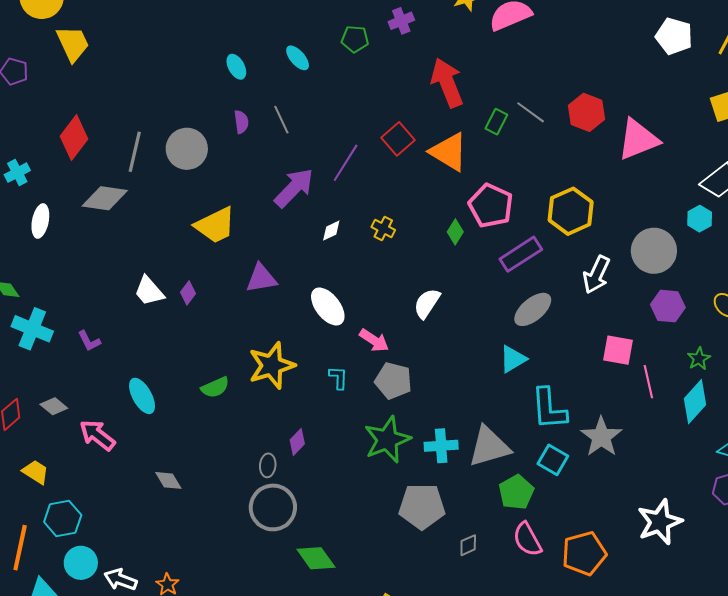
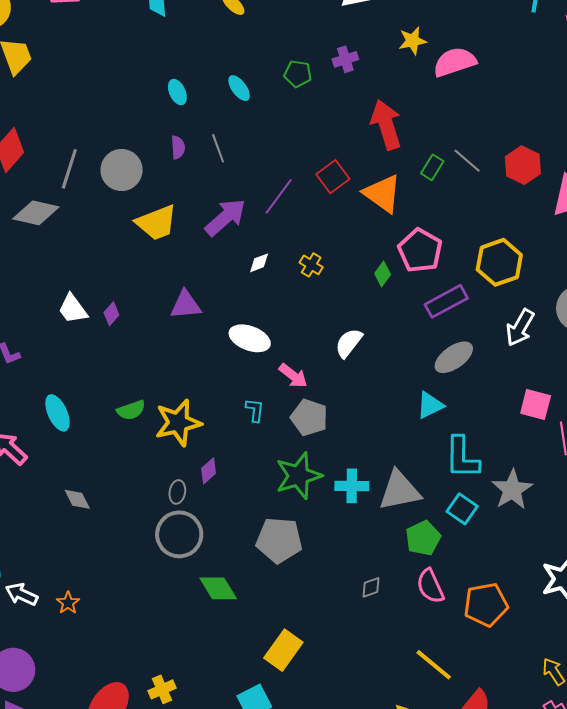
yellow trapezoid: (215, 225) -> (157, 223), moved
white ellipse: (328, 307) -> (250, 338), turned -36
yellow star: (272, 365) -> (178, 423), moved
gray pentagon: (422, 506) -> (279, 540), moved

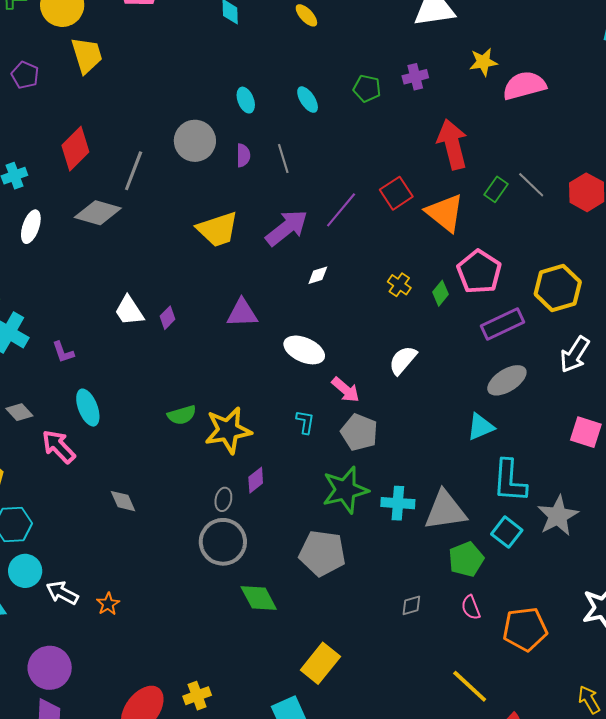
gray circle: (122, 170) -> (195, 141), moved
yellow cross: (311, 265) -> (399, 285), moved
cyan ellipse: (57, 413) -> (88, 408), moved
pink semicircle: (430, 586) -> (471, 607), size x0.7

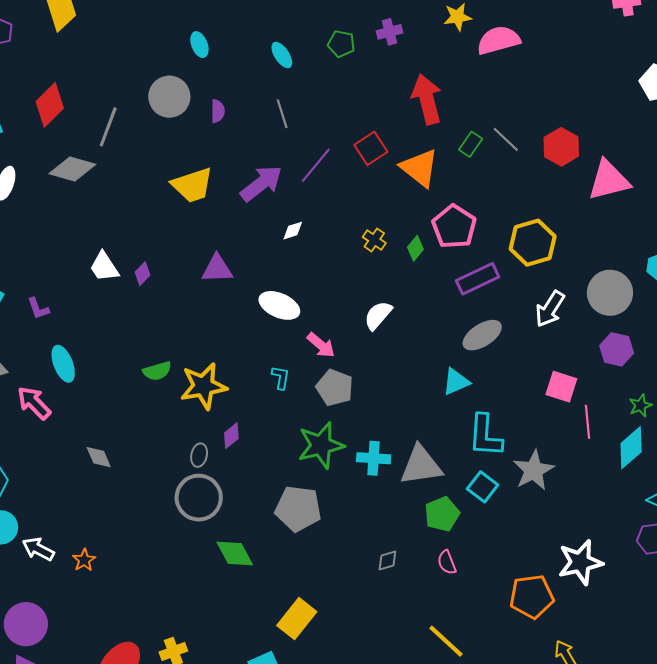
cyan ellipse: (246, 100) -> (199, 45), moved
gray line: (283, 159) -> (282, 114), moved
orange pentagon: (525, 629) -> (532, 596), moved

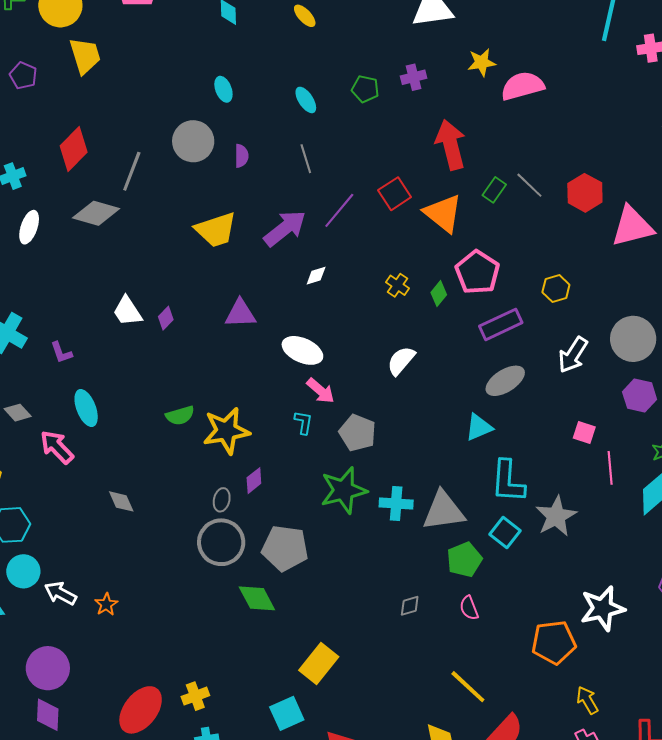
yellow hexagon: (533, 243) -> (556, 288), size x0.6
pink arrow: (321, 345) -> (321, 391), moved
pink square: (561, 387) -> (584, 432), size x0.7
gray pentagon: (298, 509) -> (285, 548), moved

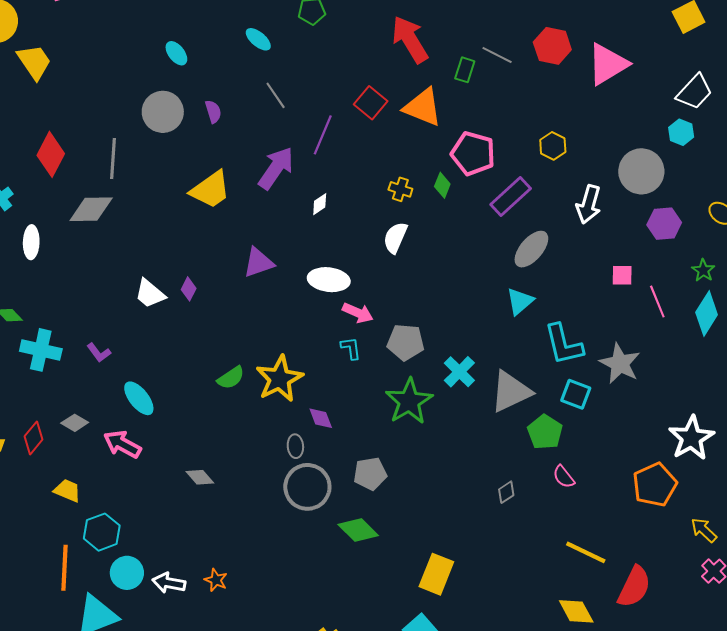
white semicircle: (401, 361) -> (395, 238), moved
purple diamond: (254, 481) -> (321, 418), turned -56
cyan cross: (396, 504) -> (459, 372), moved, turned -32
gray pentagon: (285, 548) -> (370, 474), size x0.7

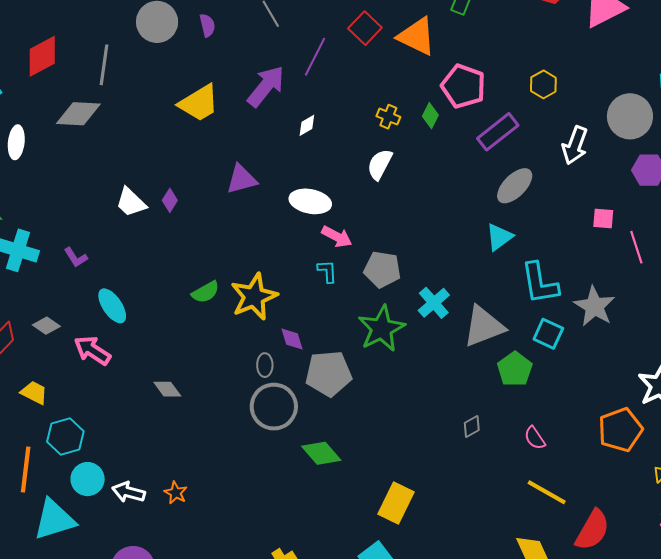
red diamond: (51, 154) -> (42, 56), turned 30
gray pentagon: (370, 474) -> (329, 374), moved, size x1.4
pink semicircle: (564, 477) -> (535, 438), moved

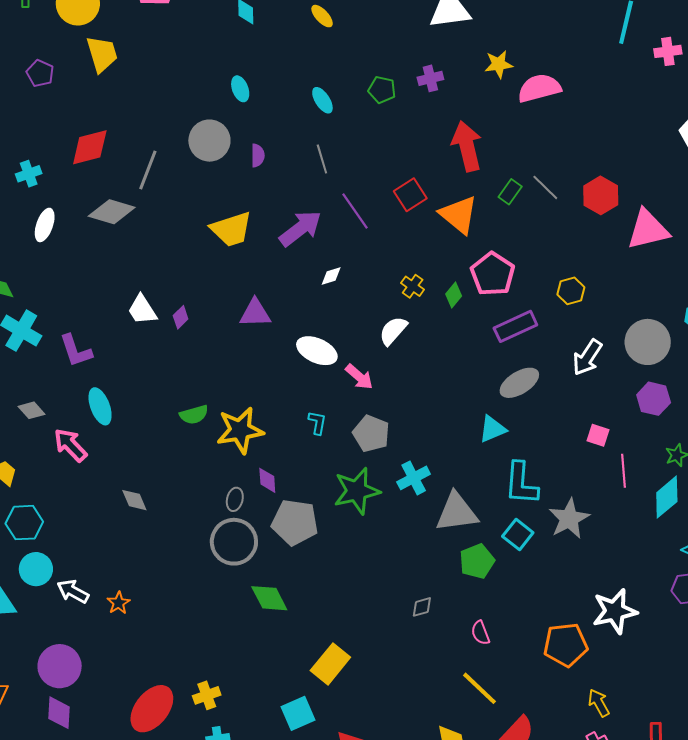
purple line: (315, 57) -> (355, 211), turned -75
pink arrow: (337, 237) -> (359, 377), moved
purple L-shape: (76, 257) -> (76, 351), size x1.5

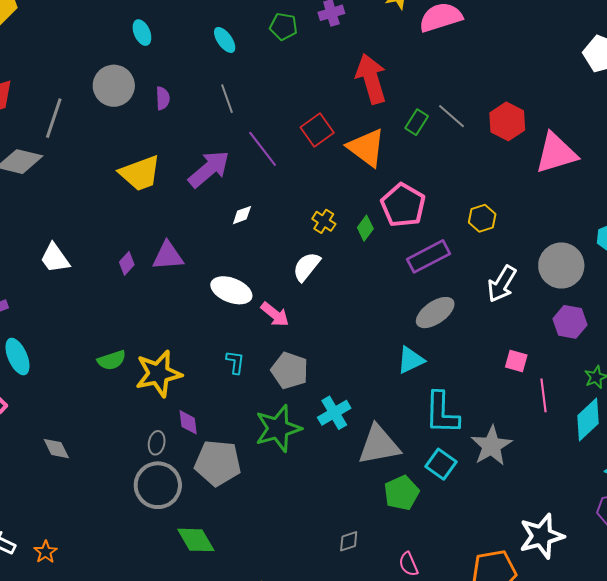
purple diamond: (181, 317) -> (127, 263), moved

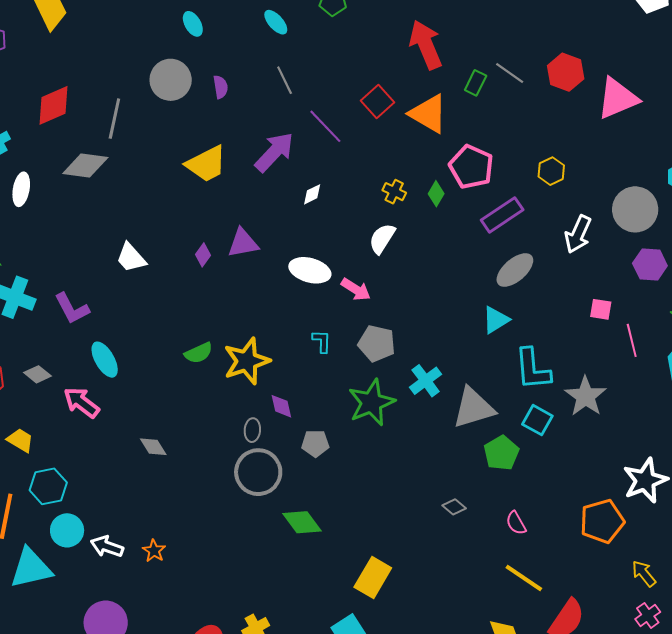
gray pentagon: (218, 463) -> (315, 443), size x0.6
gray diamond: (349, 541) -> (454, 507), turned 65

